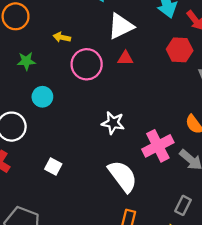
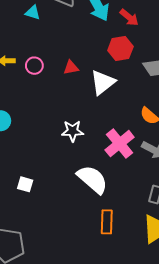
white triangle: (121, 26) -> (103, 82), moved
pink circle: (87, 64) -> (34, 66), moved, size x0.6

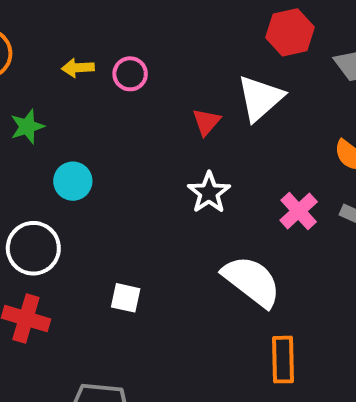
red triangle: (71, 68) -> (206, 122), moved, turned -35
white star: (73, 131) -> (209, 193), turned -30
pink cross: (120, 144) -> (299, 211), size x0.7

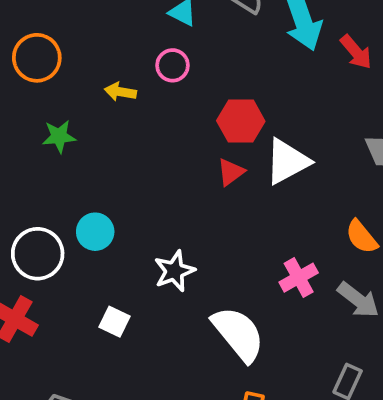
red hexagon: (290, 32) -> (241, 121), moved
pink circle: (130, 74) -> (172, 65), moved
cyan circle: (73, 181) -> (95, 232), moved
white star: (209, 193) -> (174, 271), moved

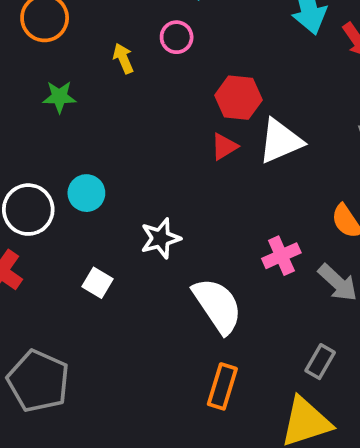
yellow arrow: (120, 92) -> (123, 58), turned 52

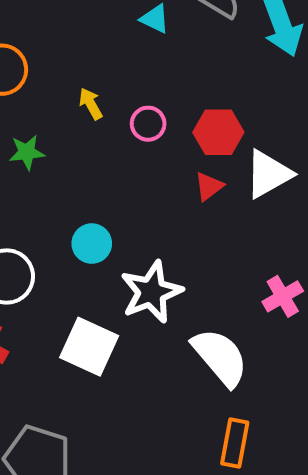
pink circle: (177, 37) -> (148, 124), moved
cyan circle: (86, 193) -> (92, 244), moved
white star: (161, 238) -> (151, 292), size x1.4
white square: (97, 283) -> (89, 347), size x1.8

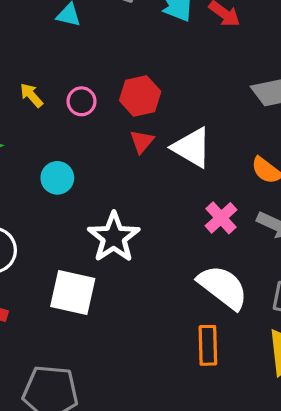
white triangle: (268, 174) -> (192, 148), moved, turned -48
cyan circle: (92, 244) -> (57, 178), moved
white semicircle: (220, 357) -> (223, 287), moved

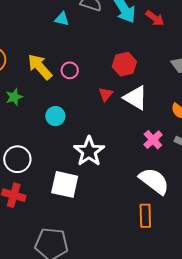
yellow arrow: (31, 95) -> (40, 67), size x1.8
red hexagon: (140, 96) -> (124, 64), moved

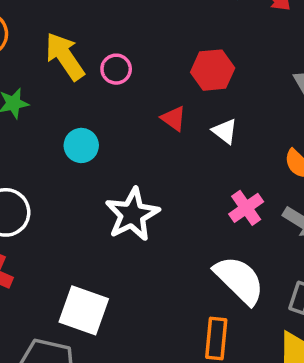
red triangle: (106, 94) -> (174, 118), turned -42
white triangle: (136, 98) -> (225, 131), size x0.6
white square: (65, 184) -> (84, 310), moved

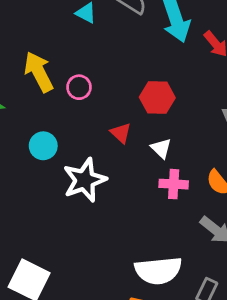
pink cross: (246, 208) -> (174, 184), moved, turned 32
white star: (132, 214) -> (85, 180), moved
white semicircle: (239, 280) -> (158, 271), turned 123

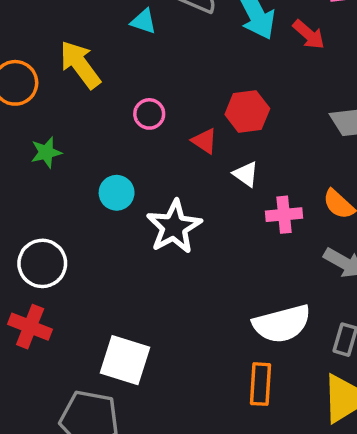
yellow arrow: (39, 72) -> (80, 65), moved
red triangle: (121, 133) -> (204, 141), moved
white triangle: (161, 148) -> (246, 174), moved

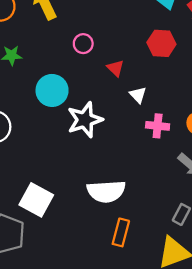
red hexagon: (247, 112) -> (161, 43), moved
cyan circle: (117, 193) -> (52, 90), size x1.4
white semicircle: (282, 324) -> (106, 191), moved

